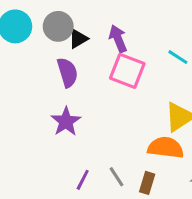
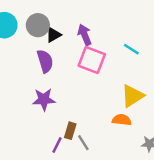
purple star: (66, 122) -> (44, 99), turned 30
orange semicircle: (166, 148) -> (122, 120), size x0.7
brown rectangle: (147, 183) -> (70, 131), moved

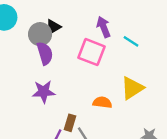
gray circle: (38, 25) -> (40, 34), moved
purple arrow: (85, 35) -> (103, 27), moved
orange semicircle: (122, 120) -> (102, 102), moved

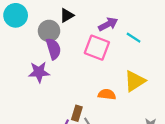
black triangle: (53, 27) -> (67, 15), moved
purple arrow: (103, 27) -> (108, 24), turned 84
purple star: (44, 92) -> (39, 72), moved

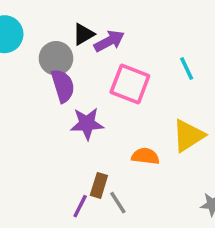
purple arrow: (108, 24) -> (109, 41), moved
cyan line: (134, 38) -> (187, 69), turned 32
purple star: (39, 72) -> (87, 124), moved

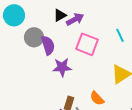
gray circle: (56, 58) -> (34, 37), moved
orange semicircle: (145, 156) -> (97, 98), moved, turned -140

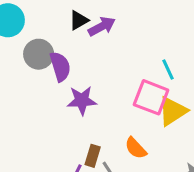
cyan line: (120, 35) -> (168, 70), moved
pink square: (87, 44) -> (151, 97), moved

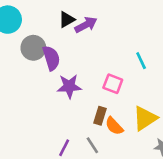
pink square: (151, 97) -> (113, 84), moved, size x0.7
yellow triangle: (173, 111) -> (145, 118), moved
brown rectangle: (93, 156) -> (100, 116), moved

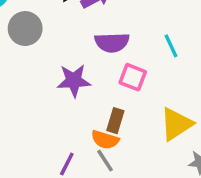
purple semicircle: (51, 58) -> (112, 42), moved, turned 105
orange semicircle: (114, 126) -> (105, 140), moved, turned -30

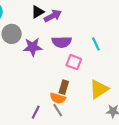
purple star: (74, 81) -> (33, 47), moved

